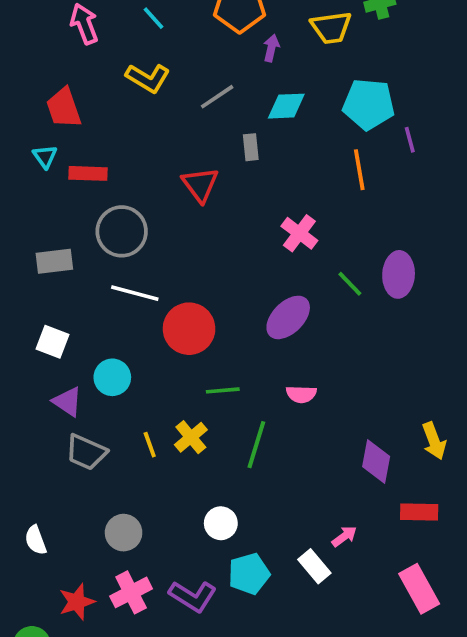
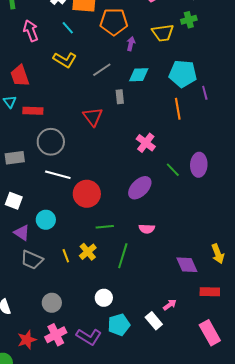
purple diamond: (376, 461) -> (187, 265), turned -35

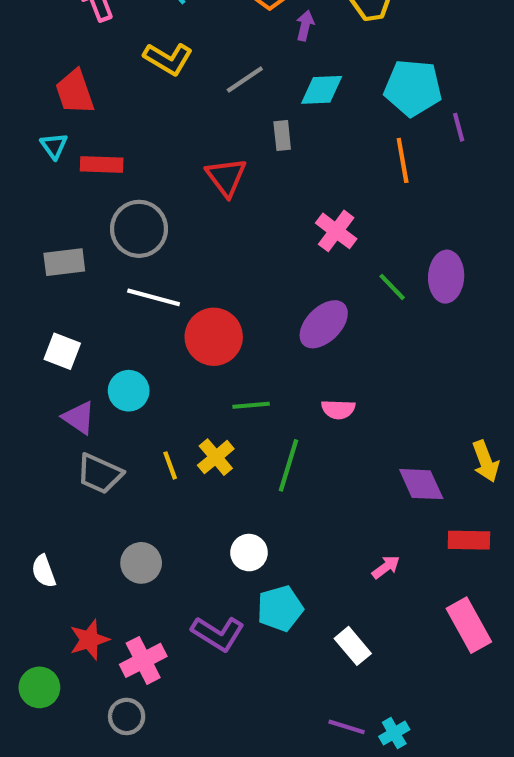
white rectangle: (154, 321) -> (353, 646), moved
pink cross: (56, 335) -> (143, 660), moved

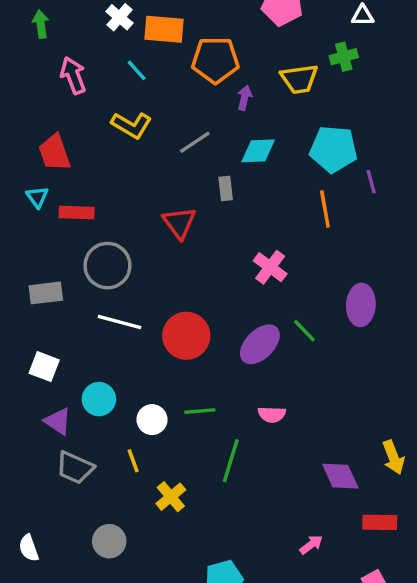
green line: (392, 287) -> (304, 331), moved
red circle: (214, 337) -> (186, 336), moved
yellow cross: (216, 457) -> (171, 497), moved
white circle: (249, 553) -> (152, 420), moved

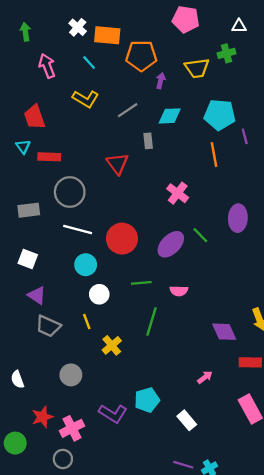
cyan circle: (99, 399) -> (86, 265), moved
green line: (200, 411) -> (141, 283), moved

